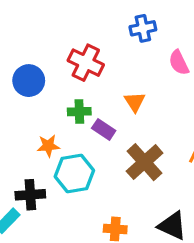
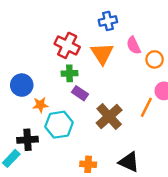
blue circle: (29, 81) -> (22, 85), moved
orange triangle: (135, 102) -> (102, 54), moved, size x1.5
green cross: (79, 112) -> (69, 73), moved

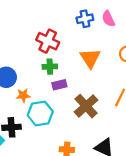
pink semicircle: (134, 45) -> (108, 19), moved
orange triangle: (102, 54) -> (90, 58), moved
purple rectangle: (80, 93) -> (59, 85), turned -48

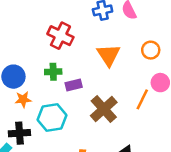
green cross: (50, 67) -> (53, 72), moved
orange star: (23, 95) -> (23, 99), moved

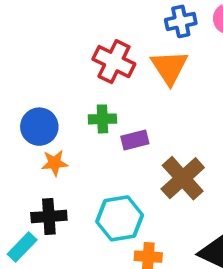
orange triangle: (109, 55) -> (169, 67), moved
cyan hexagon: (52, 117) -> (120, 218), moved

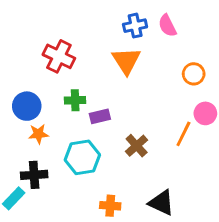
red cross: (114, 62) -> (59, 56), moved
brown cross: (183, 178) -> (137, 146), size x0.7
cyan hexagon: (120, 218) -> (82, 157), moved

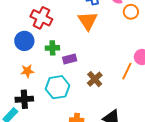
orange circle: (194, 74) -> (131, 12), moved
blue circle: (27, 106) -> (24, 41), moved

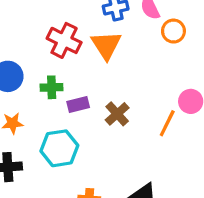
red cross: (41, 18) -> (64, 40), moved
brown cross: (95, 79) -> (117, 114), moved

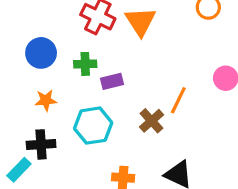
brown cross: (117, 114) -> (151, 121), moved
orange line: (167, 123) -> (178, 100), moved

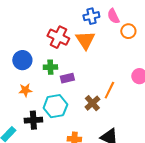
black cross: (41, 144) -> (33, 120), moved

